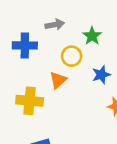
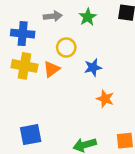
green star: (92, 36) -> (88, 17), moved
yellow cross: (30, 101) -> (24, 66), moved

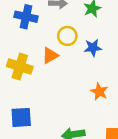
yellow cross: (24, 66) -> (20, 66), moved
blue star: (93, 67) -> (93, 48), moved

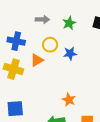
blue cross: (26, 17) -> (16, 41), moved
orange star: (99, 92) -> (69, 100), moved

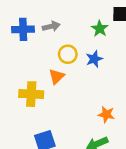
green star: (69, 23) -> (100, 29), moved
blue cross: (16, 41) -> (23, 29), moved

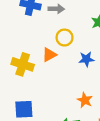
blue star: (94, 59) -> (86, 59), moved

